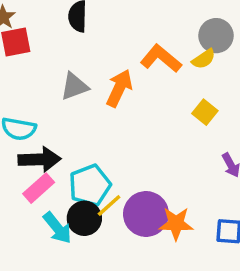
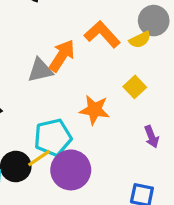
gray triangle: (74, 86) -> (40, 70), moved
cyan pentagon: (90, 185) -> (53, 137), moved
orange star: (176, 224) -> (94, 110), moved

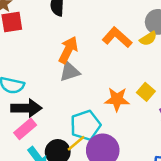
orange arrow: (62, 56) -> (68, 50), moved
yellow square: (135, 87) -> (146, 92), moved

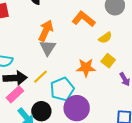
yellow semicircle: (148, 39) -> (105, 38), moved
gray triangle: (70, 72) -> (48, 48), turned -36
yellow line: (76, 143) -> (40, 77), moved

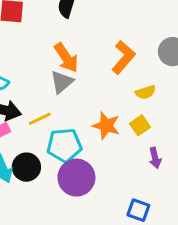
orange L-shape: (84, 19) -> (123, 57), turned 75
orange arrow: (46, 31) -> (66, 58), turned 105

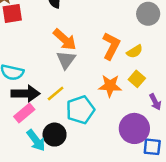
orange L-shape: (123, 57) -> (111, 46), moved
purple circle: (76, 178) -> (134, 128), moved

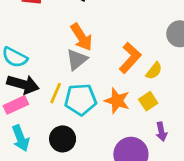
yellow semicircle: (135, 51) -> (154, 71), turned -35
yellow line: (56, 94) -> (56, 93), turned -42
cyan pentagon: (80, 110) -> (81, 99), moved
black circle: (55, 135) -> (63, 139), moved

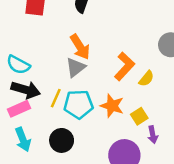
yellow square: (148, 101) -> (139, 116), moved

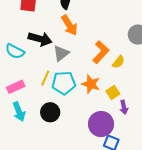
orange arrow: (80, 47) -> (69, 25), moved
black arrow: (26, 90) -> (40, 39), moved

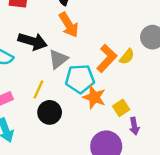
yellow semicircle: (118, 62) -> (127, 57), moved
cyan pentagon: (64, 83) -> (80, 79), moved
black circle: (50, 112) -> (50, 112), moved

